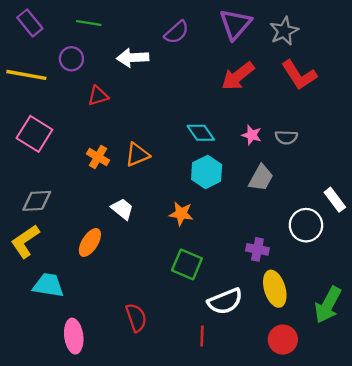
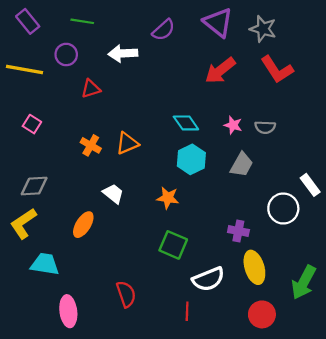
purple triangle: (235, 24) -> (218, 22), turned -32
gray star: (284, 31) -> (263, 29), turned -30
pink square: (34, 134) -> (32, 124), size x0.6

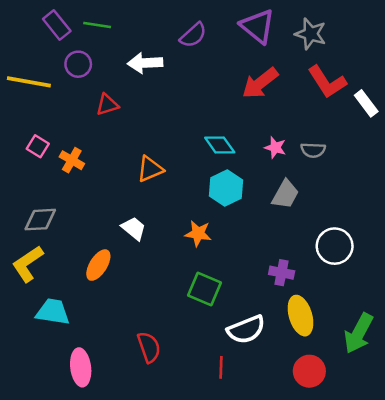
purple rectangle: (28, 21) -> (57, 25), moved
orange cross: (91, 145) -> (72, 160), moved
white rectangle: (310, 185) -> (366, 103), moved

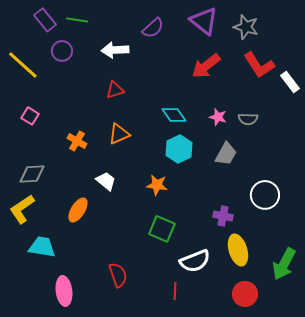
yellow line: (29, 82) -> (23, 65), turned 32
red triangle: (107, 105) -> (115, 90), moved
orange cross: (72, 160) -> (77, 141), moved

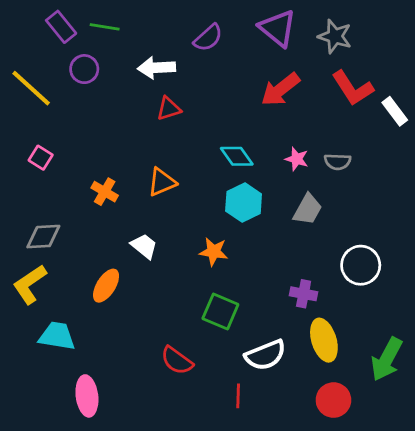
red triangle: (115, 90) -> (169, 109), moved
red semicircle: (118, 275) -> (177, 361), moved, turned 145

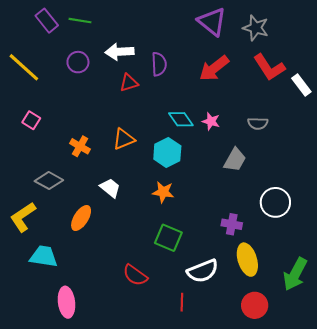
purple semicircle: (208, 38) -> (159, 64), moved, turned -50
purple circle: (84, 69) -> (78, 62), moved
pink star: (297, 159) -> (211, 121), moved
cyan hexagon: (244, 203) -> (167, 153), moved
gray diamond: (43, 237) -> (49, 181), moved, turned 32

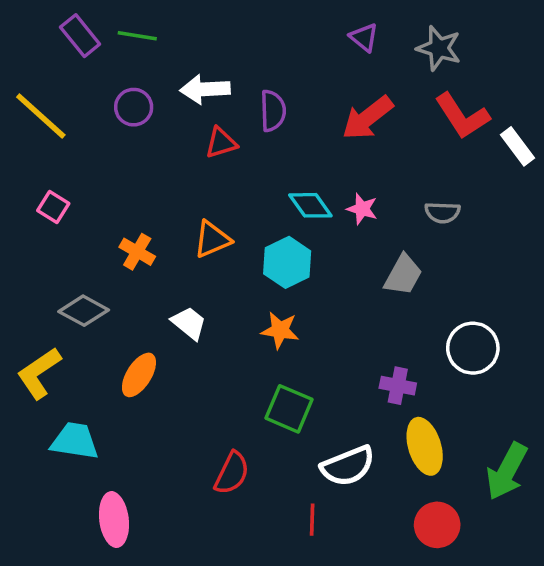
purple triangle: (212, 22) -> (364, 37), size x0.6
red semicircle: (135, 275) -> (232, 473), turned -100

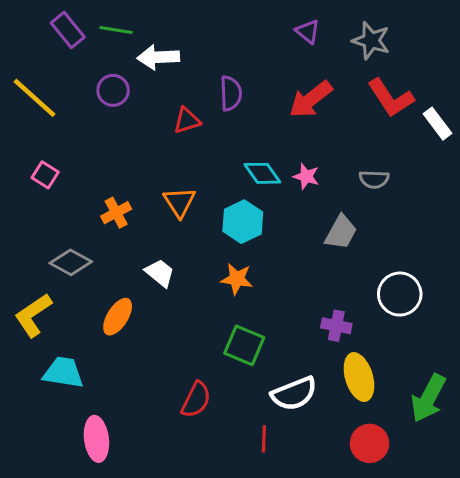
white arrow: (205, 89) -> (158, 57), moved
orange triangle: (212, 239) -> (179, 202), turned -40
orange cross: (137, 252) -> (116, 213), turned 32

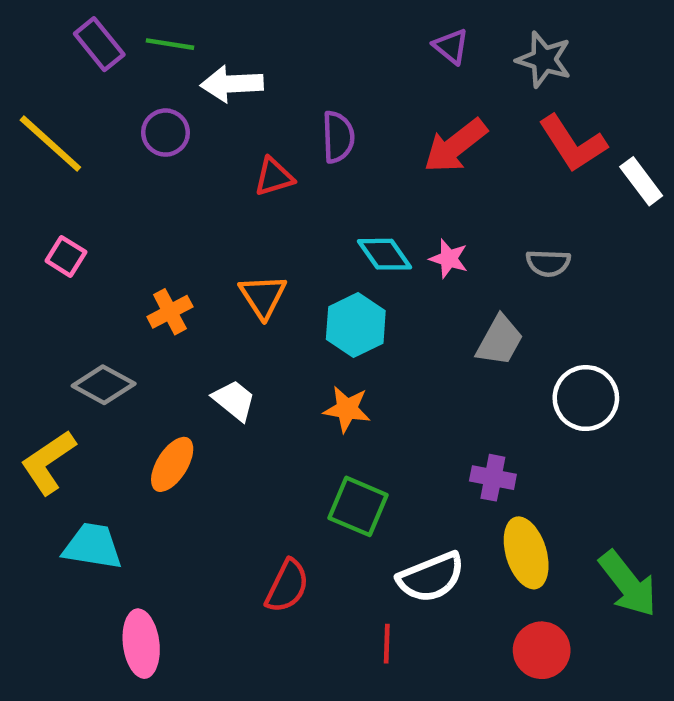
white circle: (400, 294) -> (586, 398), moved
green arrow: (428, 398) -> (628, 584), turned -66

